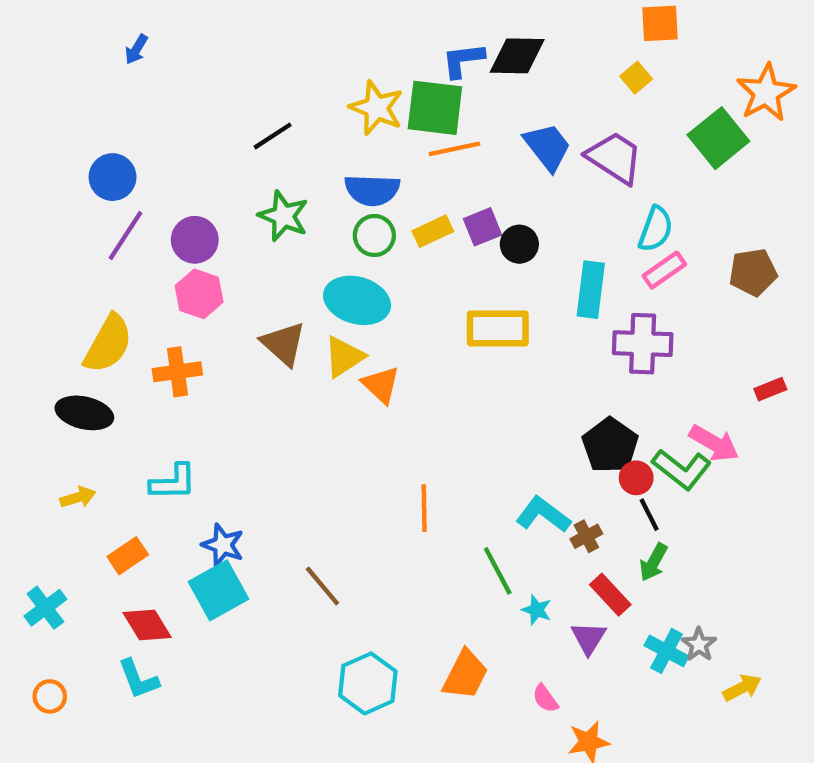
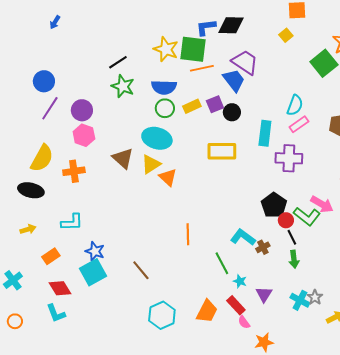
blue trapezoid: (547, 147) -> (234, 80), moved
purple trapezoid: (615, 158) -> (245, 62), moved
green star: (283, 216) -> (123, 86), moved
green arrow: (653, 562) -> (294, 259), turned -36
red rectangle: (610, 595) -> (236, 305), moved

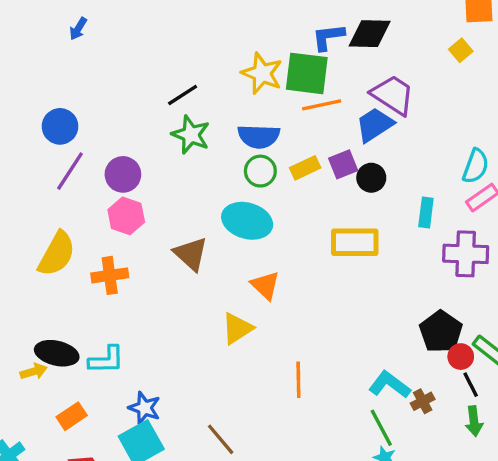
blue trapezoid: (234, 80) -> (375, 125), turned -85
cyan rectangle: (265, 133) -> (426, 212), size x0.7
yellow triangle: (151, 164) -> (237, 328), moved
black ellipse: (31, 190) -> (57, 353), moved
green line: (222, 263) -> (381, 428), moved

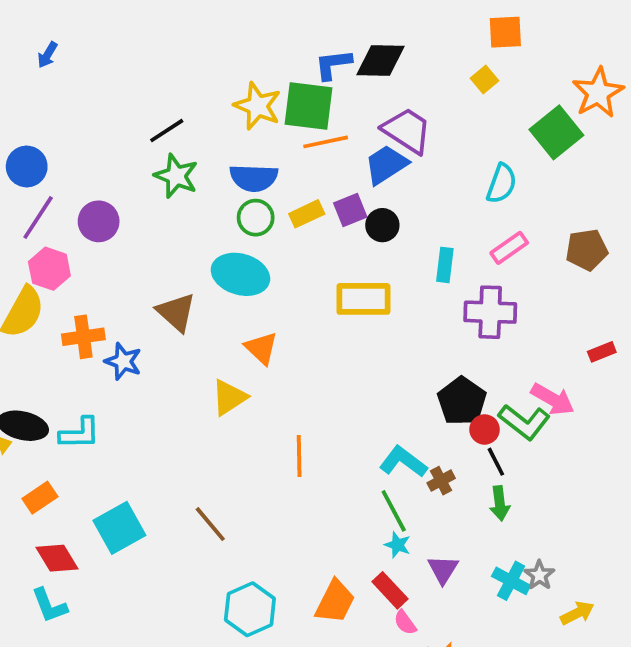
cyan semicircle: (476, 166) -> (502, 184), moved
pink hexagon: (126, 216) -> (49, 269), moved
blue star: (144, 408) -> (123, 361), moved

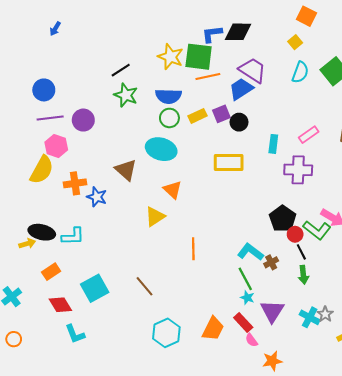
orange square: (505, 32) -> (307, 16), turned 30
cyan semicircle: (502, 184) -> (300, 72), moved
purple line: (38, 218) -> (50, 118), turned 50
purple triangle: (443, 569) -> (272, 311), size x1.4
cyan L-shape: (49, 605) -> (75, 334), moved

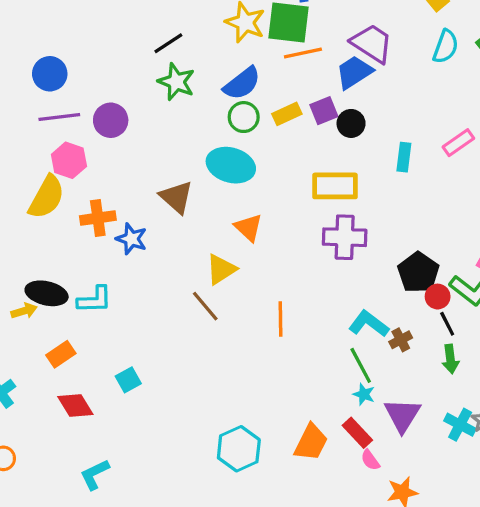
blue semicircle: (168, 96) -> (242, 83), turned -40
purple cross: (298, 170) -> (345, 237), moved
brown line: (145, 286) -> (205, 306), moved
cyan square: (95, 288) -> (128, 380), size x0.6
cyan L-shape: (75, 334) -> (95, 474), moved, turned 85

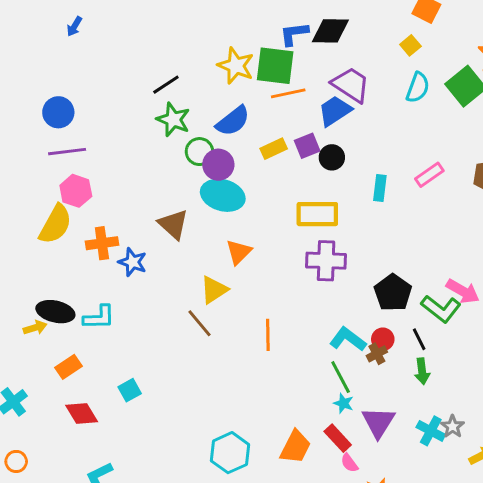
green circle: (244, 117) -> (199, 152), moved
purple circle: (111, 120) -> (218, 165), moved
orange triangle: (248, 228) -> (239, 252), turned 32
red circle: (438, 297) -> (383, 339), moved

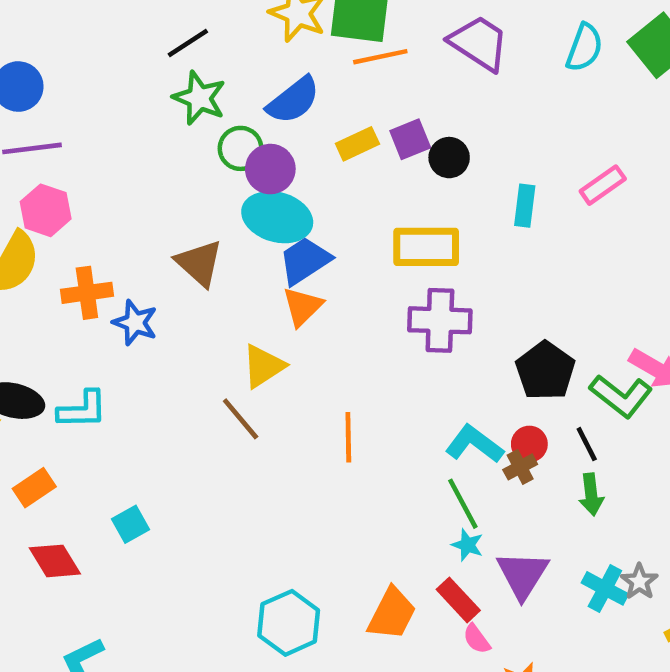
blue trapezoid: (335, 111) -> (305, 261), moved

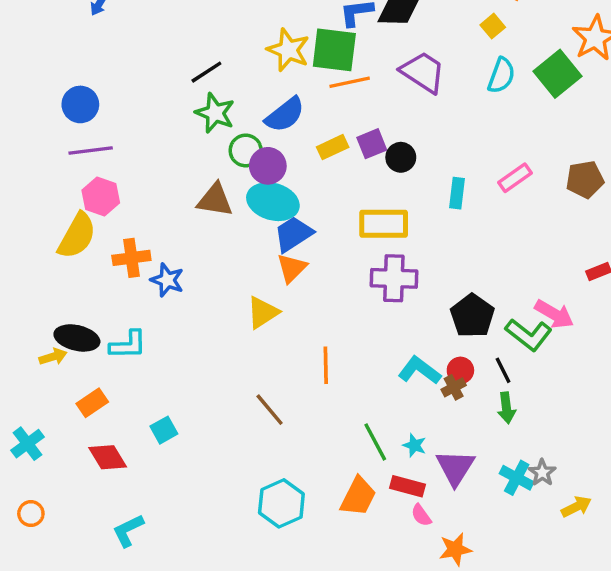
brown triangle: (199, 263) -> (215, 200), moved, turned -33
brown line: (241, 419) -> (270, 410), moved
green line: (463, 504) -> (375, 442), moved
red rectangle: (458, 600) -> (408, 486), turned -32

